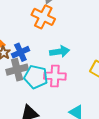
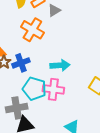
orange cross: (43, 17) -> (32, 30), moved
gray cross: (17, 70) -> (17, 108), moved

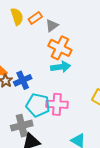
orange cross: (32, 30) -> (60, 48), moved
cyan arrow: (60, 65) -> (61, 67), moved

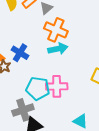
blue cross: (23, 80) -> (20, 53), moved, turned -30

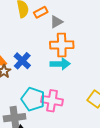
orange cross: (56, 30) -> (62, 45), turned -35

